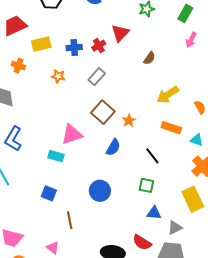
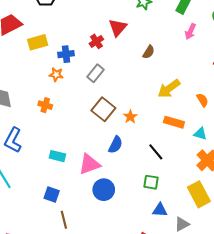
blue cross: (74, 48) -> (66, 54), moved
orange cross: (18, 66) -> (45, 105), moved
pink triangle: (72, 134) -> (89, 164), moved
brown line: (70, 220) -> (64, 220), moved

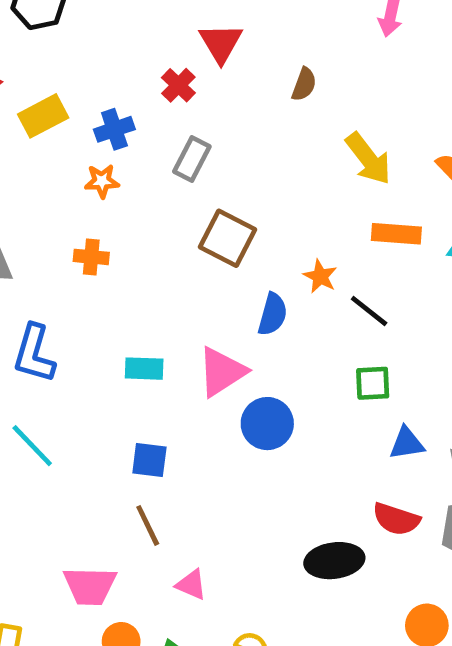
yellow arrow: (169, 89) -> (368, 159), turned -80
orange star: (130, 117) -> (320, 276), moved
brown line: (64, 220) -> (148, 525), moved

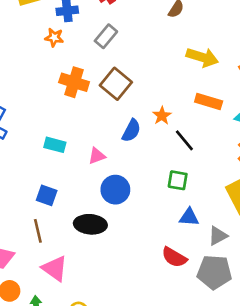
yellow arrow: (368, 159) -> (202, 57), turned -48
orange cross: (91, 257) -> (74, 82), moved, size x1.5
pink triangle: (222, 372) -> (97, 156), size x0.6
black ellipse: (334, 561) -> (90, 224), moved
pink triangle: (191, 585) -> (55, 268), size x1.5

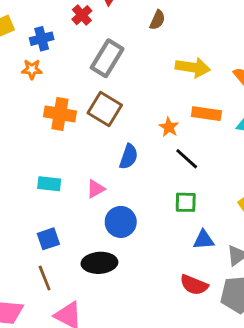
gray rectangle: (106, 36) -> (107, 58), moved, size x1.4
orange star: (162, 116) -> (169, 127), moved
blue square: (47, 195) -> (48, 239), turned -30

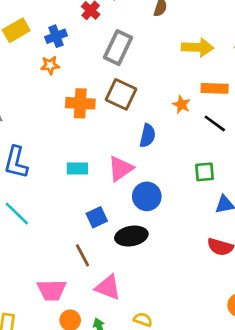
black line: (187, 159) -> (215, 123), moved
pink triangle: (96, 189) -> (121, 169), size x1.5
blue square: (48, 239) -> (97, 217), moved

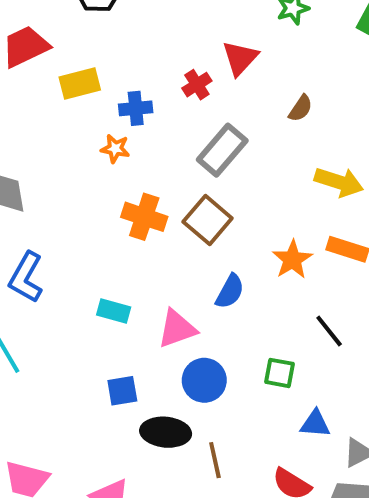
orange star: (182, 105) -> (292, 260), size x1.4
black line: (215, 123) -> (329, 331), moved
green square: (204, 172) -> (280, 373), moved
brown line: (83, 255) -> (215, 460), moved

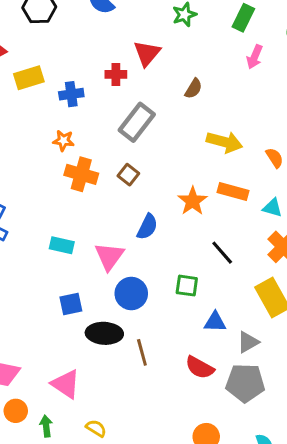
red cross: (197, 85) -> (116, 74), turned 35
orange star: (115, 149) -> (63, 141), moved
brown square: (208, 220) -> (128, 175), size x0.6
pink triangle: (177, 329) -> (109, 256), turned -32

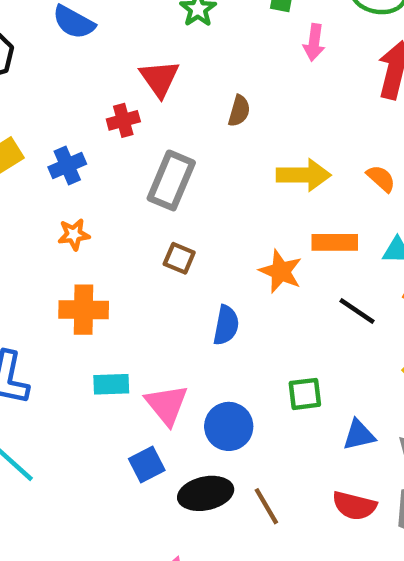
orange cross: (81, 174) -> (84, 310), moved
black line: (222, 253) -> (357, 311), moved
pink triangle: (109, 256) -> (167, 405), moved

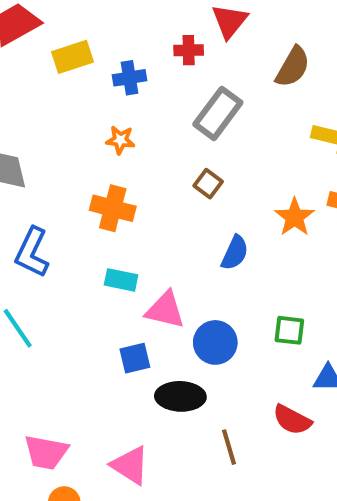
brown semicircle: (239, 111) -> (293, 67), size x1.5
pink triangle: (167, 405) -> (165, 310), turned -51
brown line: (266, 506) -> (229, 447), moved
red semicircle: (354, 506) -> (292, 420), moved

